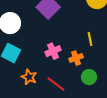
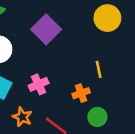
pink cross: (53, 51) -> (39, 84), moved

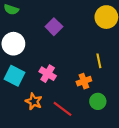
purple square: (46, 29) -> (54, 27), size x0.7
pink cross: (39, 84) -> (48, 74), turned -35

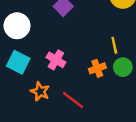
green circle: (98, 101) -> (123, 67), moved

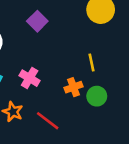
green circle: (123, 67) -> (97, 96), moved

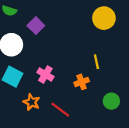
purple square: (37, 21) -> (36, 26), moved
green circle: (97, 96) -> (111, 101), moved

